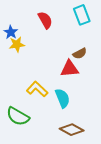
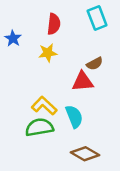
red semicircle: (45, 20) -> (54, 24), turned 36
yellow star: (17, 44) -> (48, 53), moved
green semicircle: (18, 116) -> (39, 127), moved, turned 140

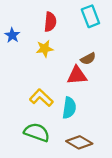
cyan semicircle: (74, 117) -> (69, 108), turned 30
green semicircle: (39, 127) -> (37, 132), moved, turned 30

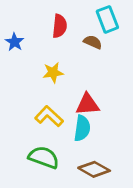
yellow star: (45, 49) -> (53, 73), moved
brown semicircle: (88, 59) -> (93, 42), moved, turned -128
red triangle: (77, 75) -> (87, 104), moved

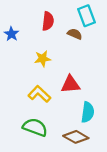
cyan semicircle: (82, 128) -> (88, 112), moved

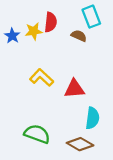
yellow star: (43, 59) -> (34, 31), moved
yellow L-shape: (39, 94) -> (42, 78), moved

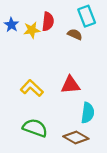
blue star: (12, 36) -> (11, 25), moved
yellow L-shape: (42, 78) -> (32, 88), moved

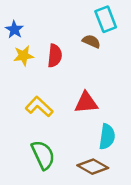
red semicircle: (48, 21) -> (55, 56), moved
yellow star: (32, 30) -> (23, 56), moved
green semicircle: (35, 128) -> (43, 155), turned 45

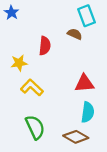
blue star: (14, 30) -> (12, 13), moved
yellow star: (23, 56) -> (19, 63), moved
red triangle: (86, 103) -> (84, 83), moved

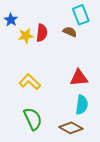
blue star: (12, 13) -> (11, 20), moved
red semicircle: (45, 46) -> (42, 33), moved
yellow star: (19, 63) -> (26, 36), moved

